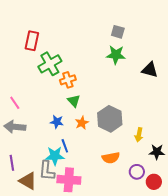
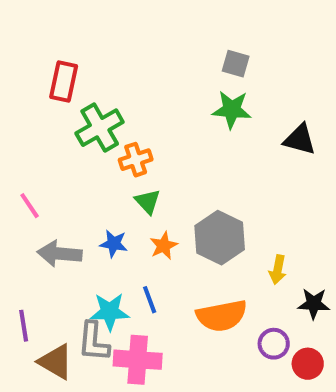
gray arrow: (15, 127) -> (60, 254), moved
blue line: (65, 146) -> (150, 300), moved
orange semicircle: (111, 158) -> (222, 316), size x1.4

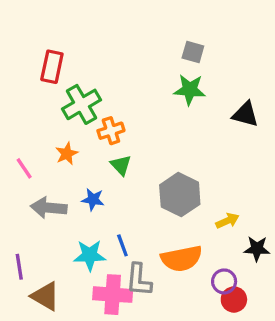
orange star: (164, 246) -> (67, 154), moved
yellow arrow: (278, 270) -> (227, 221), turned -125
gray L-shape: (94, 342) -> (139, 280), moved
red circle: (308, 364) -> (234, 299), moved

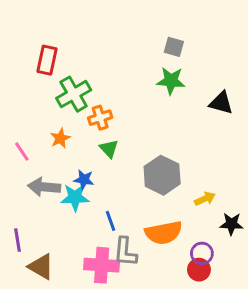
cyan star: (90, 255) -> (75, 197), moved
red circle: (234, 299) -> (199, 270), moved

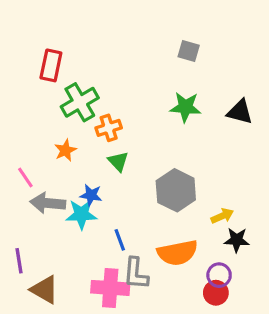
green star: (171, 81) -> (185, 107), moved
pink line: (22, 152) -> (25, 177), moved
black star: (231, 224) -> (237, 240), moved

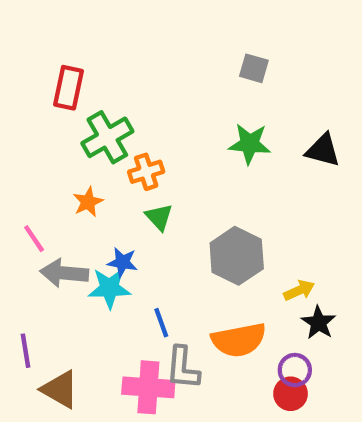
black star: (237, 240) -> (319, 323), turned 30

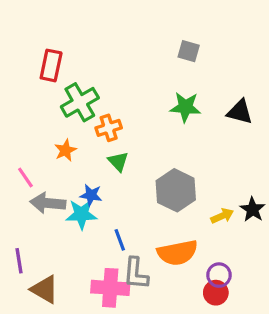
black star: (319, 323) -> (253, 209), moved

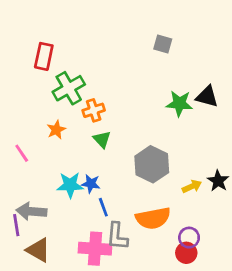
green star: (185, 107) -> (179, 103), moved
blue star: (91, 195) -> (91, 184), moved
gray arrow: (48, 203) -> (31, 211), moved

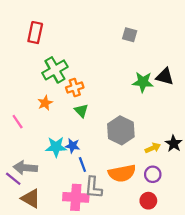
red rectangle: (44, 56) -> (35, 33), moved
purple line: (16, 225) -> (13, 179), turned -42
purple circle: (189, 238) -> (153, 174), moved

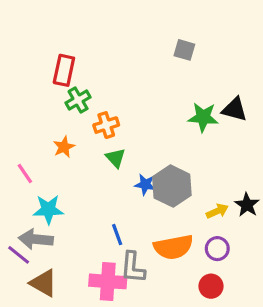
red rectangle: (35, 33) -> (64, 70), moved
green cross: (55, 70) -> (78, 100), size x0.7
blue star: (73, 146) -> (145, 184), moved
cyan star: (56, 147) -> (48, 210), moved

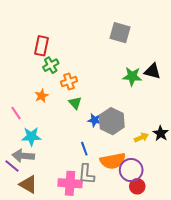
gray square: (184, 50) -> (120, 33), size x1.5
blue line: (117, 235) -> (84, 149), moved
purple circle: (217, 249) -> (131, 170), moved, size x1.5

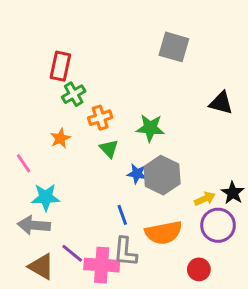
green star: (132, 76) -> (150, 128), moved
purple line: (12, 166) -> (72, 253), moved
purple circle: (131, 170) -> (218, 225), moved

